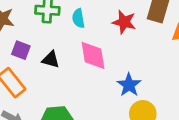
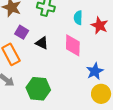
cyan semicircle: (78, 18) -> (78, 18), moved

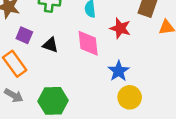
red star: (100, 25) -> (120, 28), moved

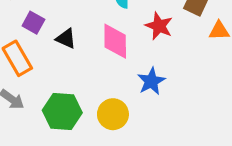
yellow circle: (130, 97) -> (113, 114), moved

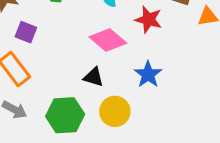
black triangle: (66, 39) -> (93, 77), moved
pink diamond: (115, 41) -> (108, 40), turned -42

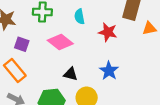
pink diamond: (108, 40) -> (60, 42), moved

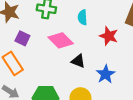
black triangle: (71, 74) -> (78, 61), moved

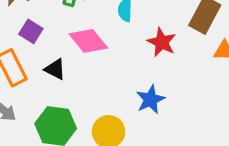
black triangle: (78, 61) -> (55, 69), moved

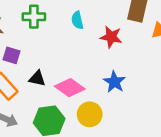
pink diamond: (88, 41) -> (70, 88), moved

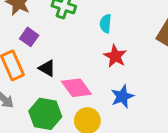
red star: (111, 37) -> (115, 56), moved

